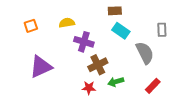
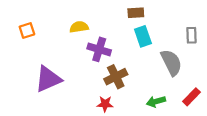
orange square: (31, 26) -> (27, 31), moved
cyan rectangle: (121, 31) -> (143, 36), turned 36
green arrow: (116, 82) -> (156, 102), moved
red rectangle: (153, 86) -> (191, 97), moved

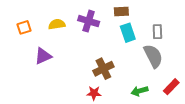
yellow semicircle: (79, 27) -> (57, 24), moved
gray rectangle: (191, 35) -> (157, 32), moved
purple cross: (99, 49) -> (89, 21), moved
purple triangle: (48, 79) -> (43, 56), moved, size x0.7

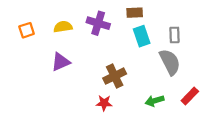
purple triangle: (43, 56) -> (61, 62), moved

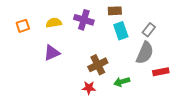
gray rectangle: (175, 35) -> (149, 30), turned 40
gray semicircle: (170, 62) -> (145, 53), turned 50
red rectangle: (190, 96) -> (161, 72), moved, turned 35
green arrow: (155, 101) -> (122, 82), moved

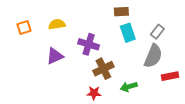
purple cross: (84, 20) -> (89, 44), moved

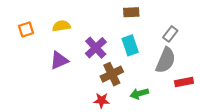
cyan rectangle: (128, 33) -> (130, 45), moved
purple cross: (89, 44) -> (96, 48), turned 30

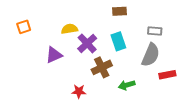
yellow semicircle: (61, 26) -> (69, 29), moved
gray rectangle: (170, 34) -> (155, 31), turned 56
red star: (102, 100) -> (79, 91), moved

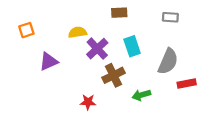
brown rectangle: (119, 11) -> (119, 13), moved
gray rectangle: (155, 31) -> (170, 17), moved
purple triangle: (54, 55) -> (48, 61), moved

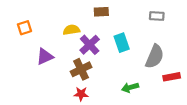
brown rectangle: (119, 13) -> (101, 12), moved
brown cross: (113, 75) -> (81, 69), moved

